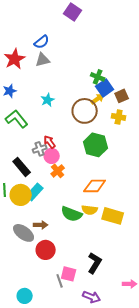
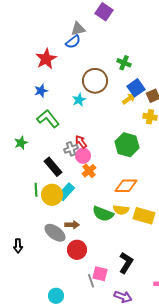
gray triangle: (43, 60) -> (78, 29), moved
green cross: (98, 77) -> (124, 63), moved
brown circle: (85, 111) -> (95, 81), moved

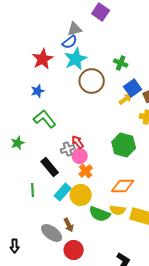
cyan star: (79, 100) -> (76, 59), moved, size x1.6
yellow circle: (52, 195) -> (81, 195), moved
brown arrow: (72, 225) -> (69, 225), turned 64

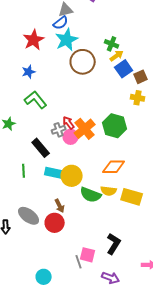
yellow arrow: (126, 99) -> (117, 56), moved
orange cross: (86, 171) -> (85, 129), moved, size x1.5
cyan rectangle: (63, 192) -> (54, 173), turned 60
gray ellipse: (52, 233) -> (29, 216), moved
red circle: (74, 250) -> (55, 223), moved

